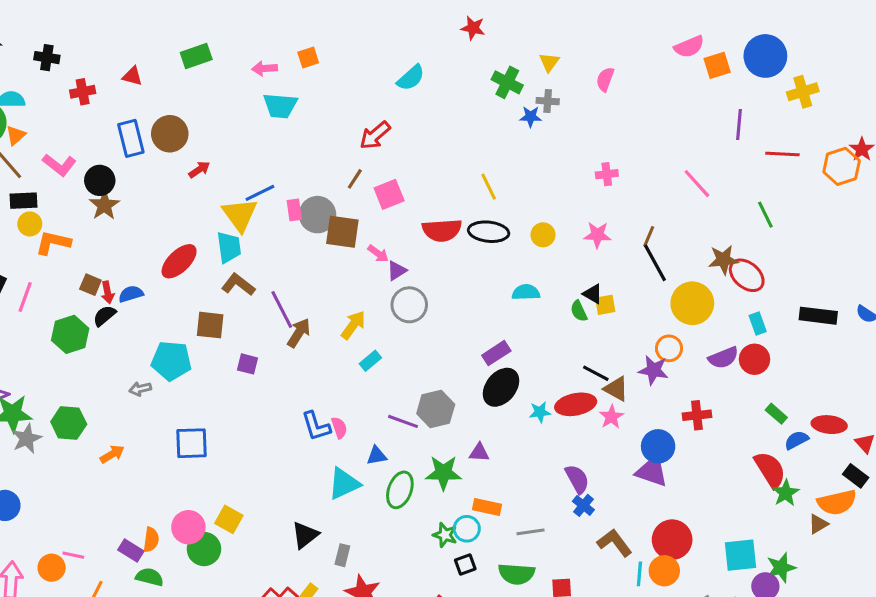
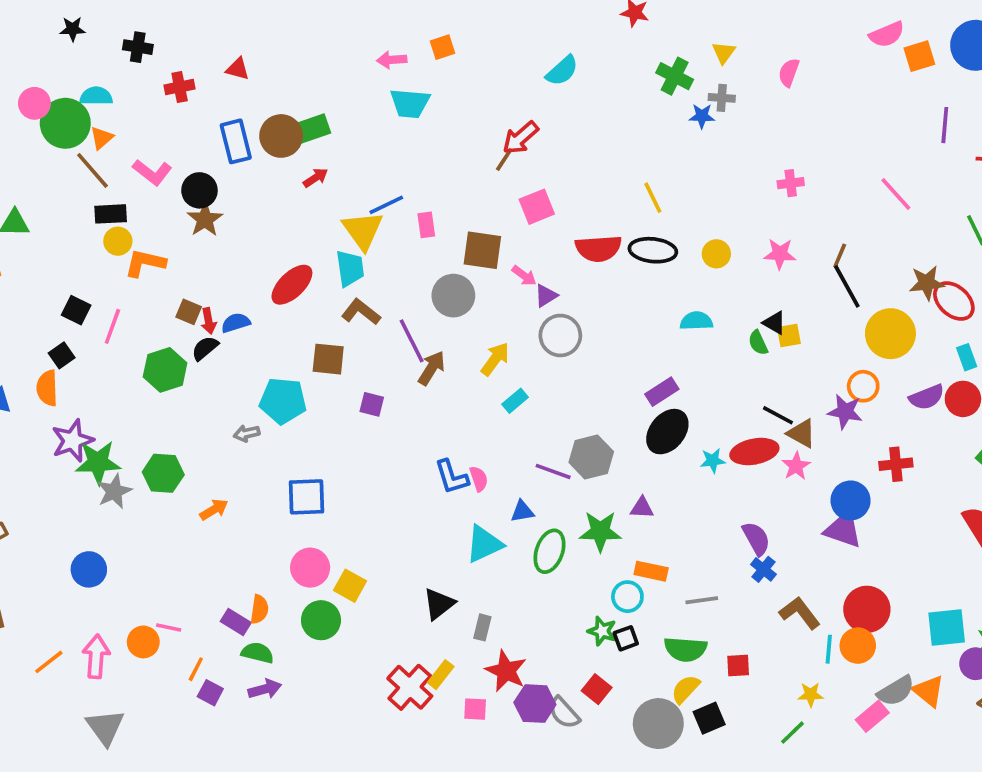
green rectangle: (196, 56) -> (312, 129), moved
brown line: (355, 179) -> (504, 160), moved
gray circle: (317, 215) -> (453, 296), moved
pink circle: (188, 527) -> (310, 568), moved
green star: (445, 535) -> (602, 631), moved

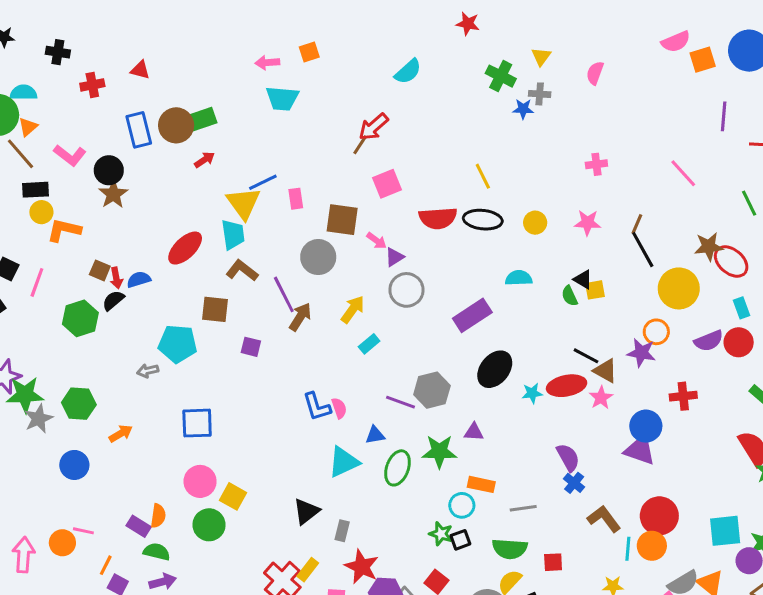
purple rectangle: (662, 392) -> (472, 315), moved, size x1.4
blue circle: (89, 569) -> (74, 465), moved

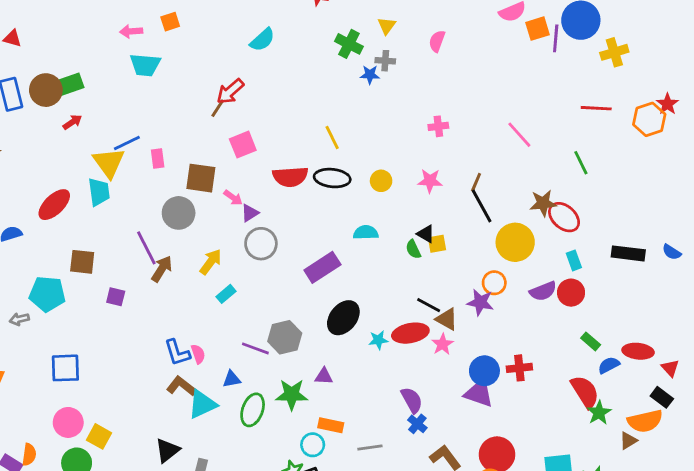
purple line: (724, 116) -> (556, 38), moved
brown L-shape: (242, 270) -> (181, 386), moved
red cross: (683, 396) -> (519, 368), moved

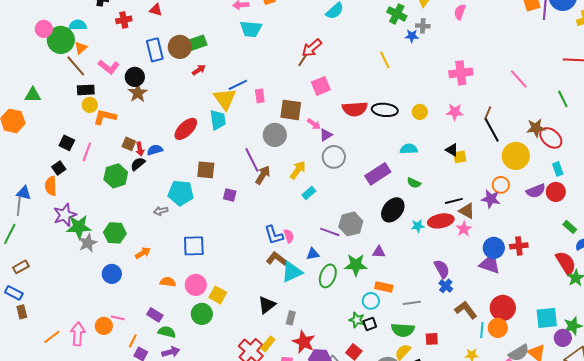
pink cross: (438, 126) -> (461, 73), size x1.6
yellow line: (332, 138) -> (385, 60), moved
green semicircle: (413, 249) -> (414, 183), moved, turned -40
black line: (429, 305) -> (454, 201), turned -42
orange semicircle: (29, 455) -> (168, 282), moved, turned -91

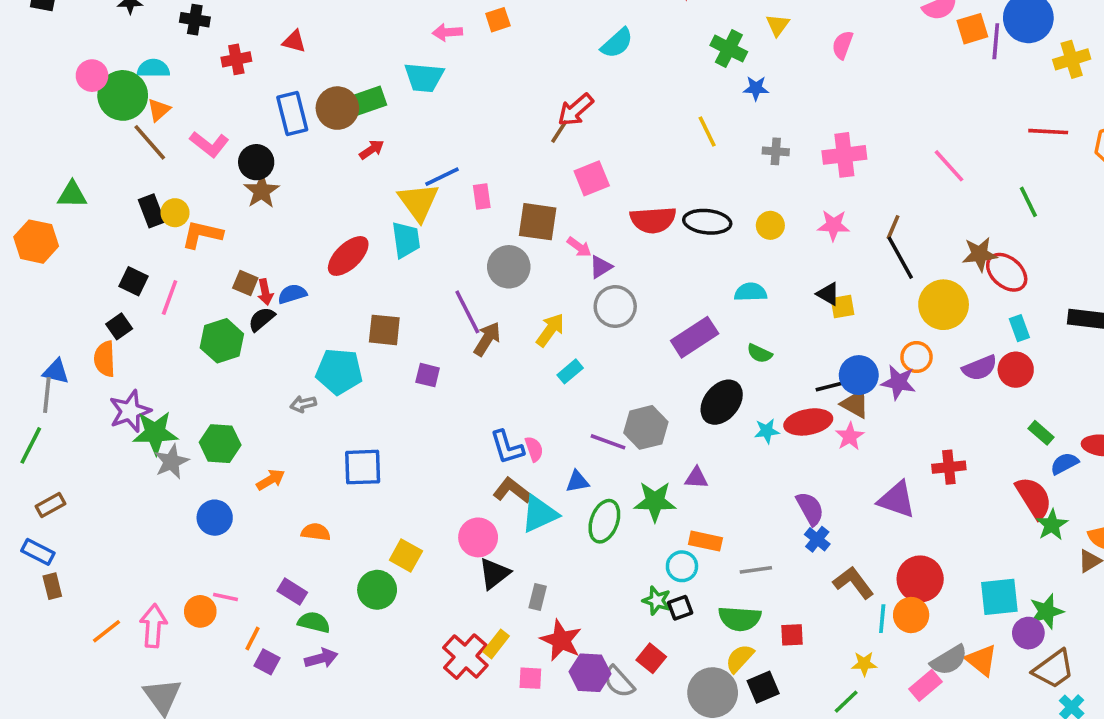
gray cross: (423, 26) -> (776, 151), moved
cyan trapezoid: (251, 29) -> (424, 77), moved
black rectangle: (86, 90) -> (152, 211), moved, turned 72
blue circle: (494, 248) -> (859, 375), moved
pink circle: (196, 285) -> (478, 537), moved

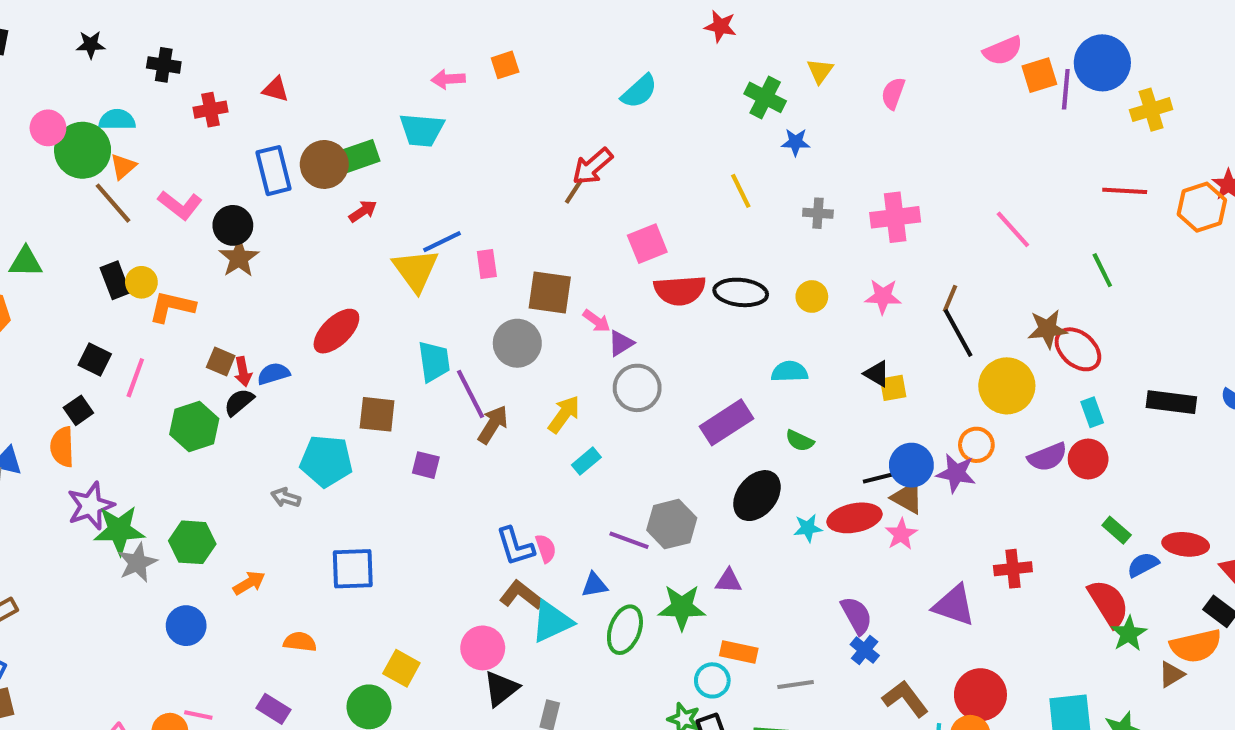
pink square: (592, 178) -> (647, 244), moved
cyan trapezoid: (406, 240) -> (434, 362), moved
gray arrow: (303, 404) -> (286, 498), turned 30

